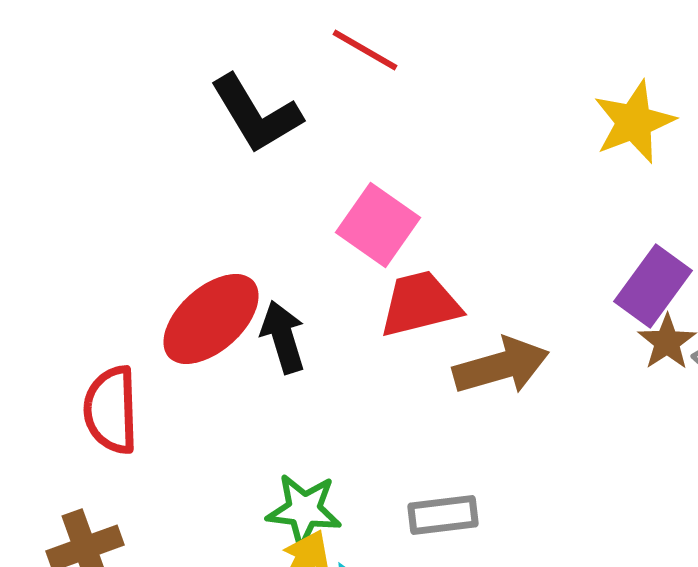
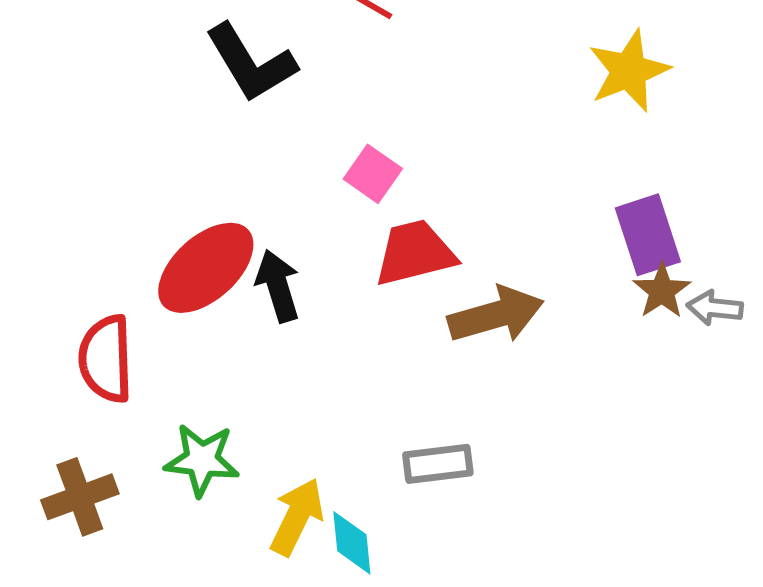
pink square: (378, 225) -> (373, 174), size x0.7
purple rectangle: (653, 286) -> (648, 235), turned -54
green star: (304, 510) -> (202, 460), moved

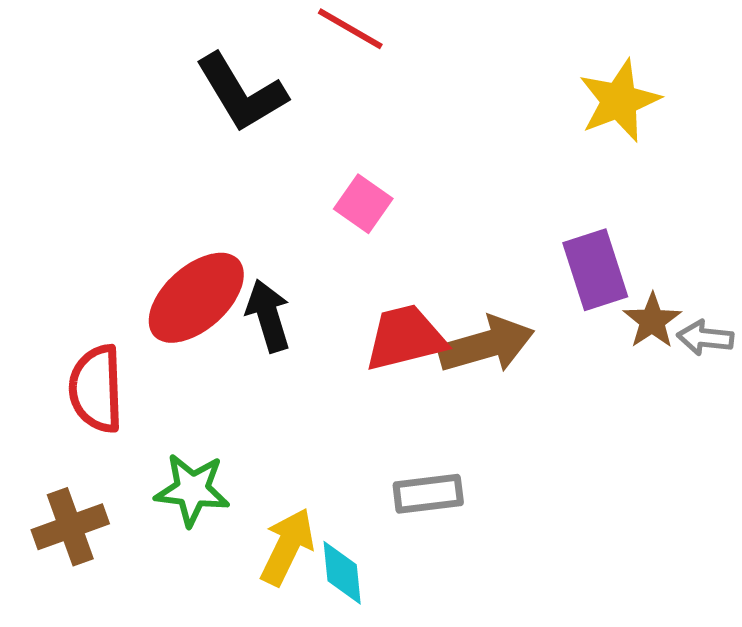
purple rectangle: (648, 235) -> (595, 270), moved
red trapezoid: (415, 253) -> (405, 338), moved

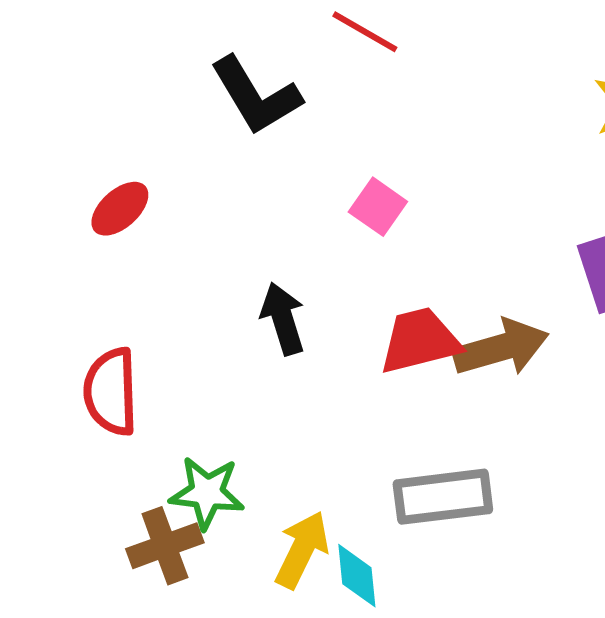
red ellipse: (196, 298) -> (120, 209), moved, size x0.6
gray rectangle: (428, 494) -> (443, 497), size x1.4
brown cross: (70, 527) -> (165, 546), moved

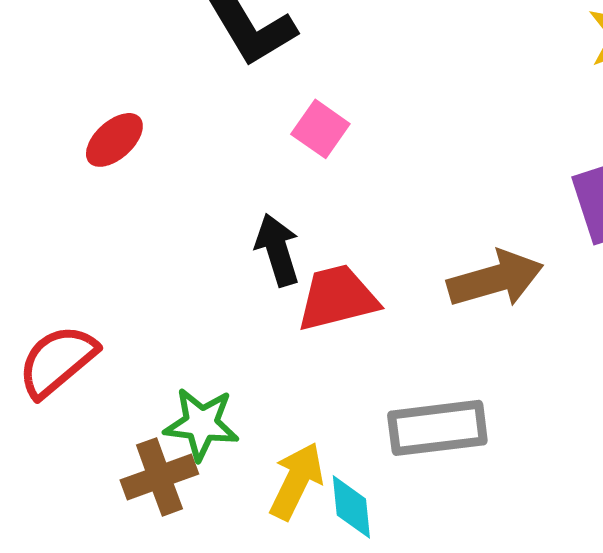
pink square: (378, 207) -> (320, 129), moved
red trapezoid: (420, 341) -> (337, 298), moved
red semicircle: (111, 392) -> (57, 361), moved, turned 52

